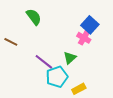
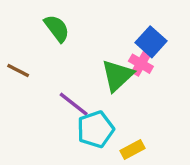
green triangle: (70, 58) -> (117, 75), moved, size x1.5

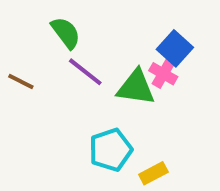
green triangle: (117, 75) -> (136, 87), turned 51
purple line: (74, 104) -> (85, 72), moved

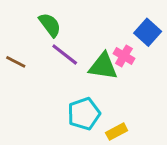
blue square: (175, 48) -> (148, 32), moved

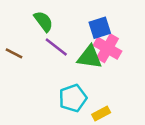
blue square: (148, 32) -> (100, 28), moved, turned 30
pink cross: (124, 56) -> (107, 48), size x1.5

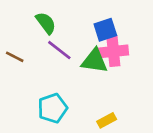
pink cross: (107, 48) -> (113, 51), turned -36
cyan pentagon: (73, 98) -> (53, 108), moved

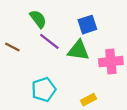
pink cross: (113, 51) -> (111, 62), moved

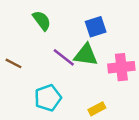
purple line: (49, 41) -> (64, 57), moved
brown line: (12, 47) -> (13, 63), moved

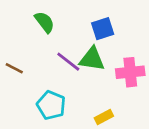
cyan pentagon: (48, 98) -> (51, 105), turned -30

